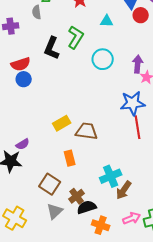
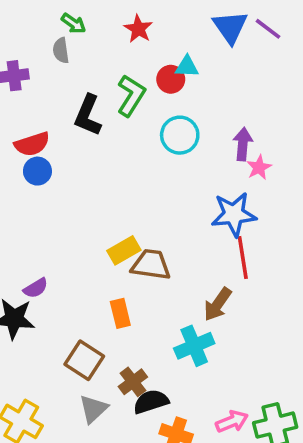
red circle: (141, 15) -> (171, 79), moved
yellow rectangle: (62, 123) -> (124, 250), moved
brown arrow: (124, 190) -> (218, 304), moved

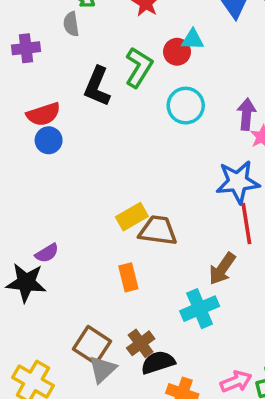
brown square: (84, 360) -> (92, 345), moved

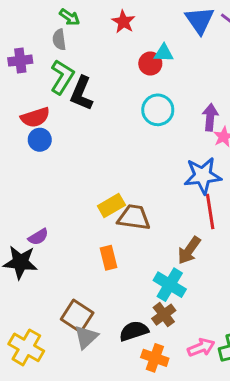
green L-shape: (139, 67) -> (62, 77), moved
cyan cross: (200, 309) -> (170, 285), turned -36
brown cross: (141, 343) -> (164, 315), moved

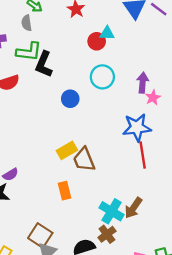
green L-shape: (62, 77) -> (29, 52), turned 65
blue circle: (40, 140) -> (70, 99), moved
brown trapezoid: (134, 217) -> (84, 160), turned -120
brown arrow: (189, 250) -> (133, 208), moved

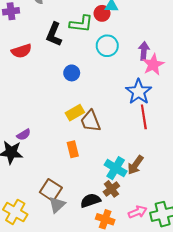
green L-shape: (29, 52) -> (81, 24), moved
pink star: (153, 98) -> (153, 65), size x1.5
blue circle: (70, 99) -> (72, 73), moved
blue star: (137, 127) -> (139, 92), turned -30

